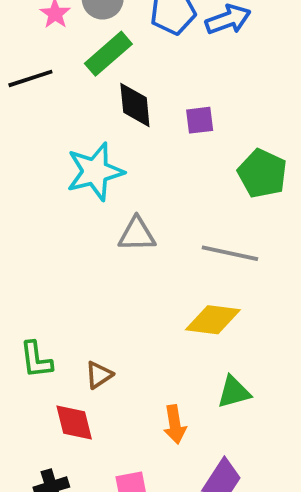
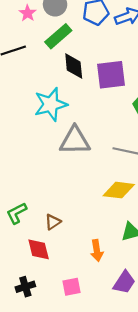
purple square: (200, 120) -> (111, 75), size x1.8
gray triangle: (137, 234) -> (75, 141), size x1.4
green L-shape: (36, 360) -> (17, 213), turned 70

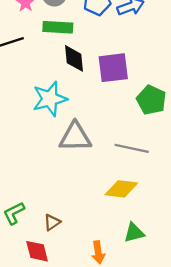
green rectangle: (58, 36) -> (58, 27), turned 44

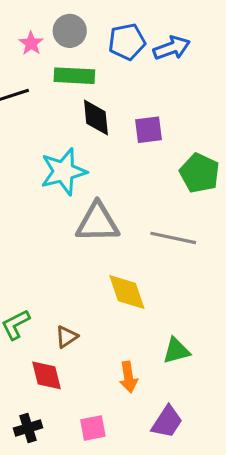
purple square: (113, 68) -> (149, 130), size x0.7
yellow diamond: (121, 189) -> (127, 292), moved, turned 64

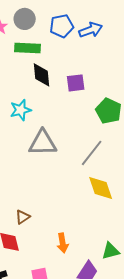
cyan star: (64, 171) -> (21, 110), size x0.7
gray line: (173, 238) -> (92, 153), turned -64
yellow diamond: (127, 292) -> (101, 188), moved
green triangle: (176, 351) -> (111, 251), moved

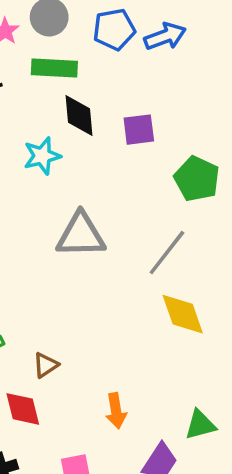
cyan star: (21, 110) -> (42, 156), moved

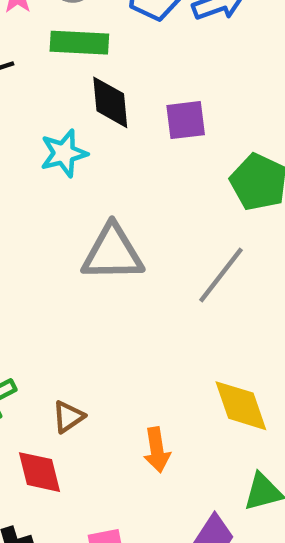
yellow diamond: (183, 314) -> (241, 406), moved
orange arrow: (116, 411) -> (157, 450), moved

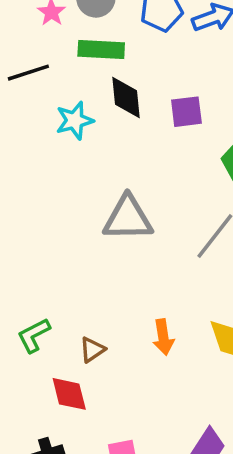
cyan star: (64, 153) -> (75, 121), moved
orange arrow: (157, 450) -> (163, 337), moved

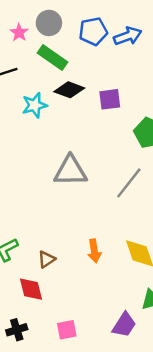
green rectangle: (101, 50) -> (52, 58), turned 32
black diamond: (126, 97) -> (69, 90), turned -64

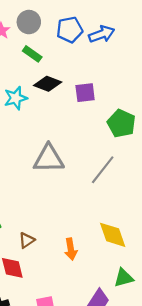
green rectangle: (52, 58) -> (32, 54), size x0.7
orange arrow: (94, 251) -> (71, 249), moved

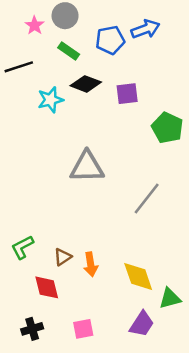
blue pentagon: (70, 30) -> (110, 40), moved
gray line: (103, 170) -> (147, 198), moved
yellow diamond: (113, 235) -> (138, 276), moved
orange arrow: (71, 249) -> (91, 264), moved

